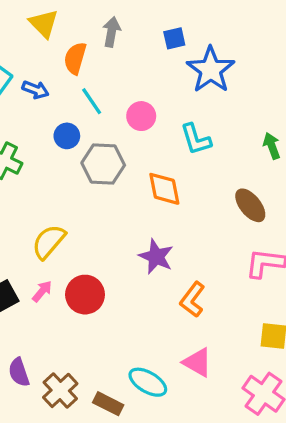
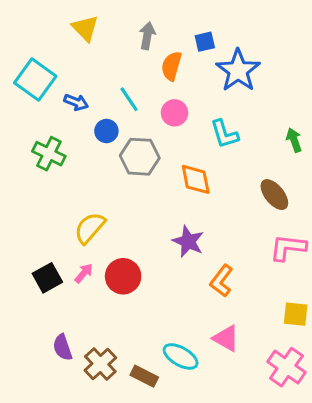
orange semicircle: (75, 58) -> (171, 66), moved
blue arrow: (35, 90) -> (76, 102), moved

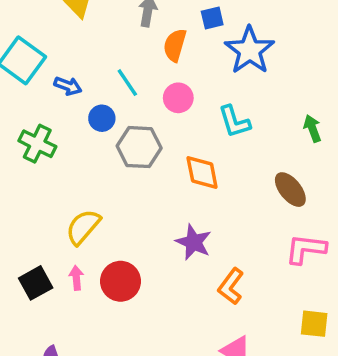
pink arrow: (84, 273) -> (76, 278), turned -45

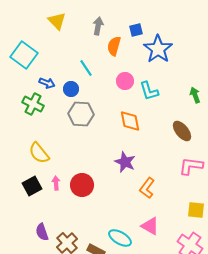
blue arrow: (68, 86) -> (47, 83), moved
pink circle: (178, 98) -> (125, 81), moved
gray hexagon: (139, 147) -> (81, 114), moved
yellow semicircle: (83, 227) -> (39, 153), moved, turned -80

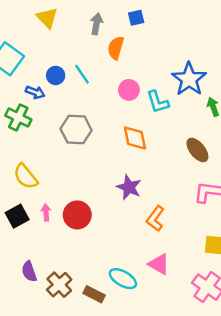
blue square: (136, 30) -> (136, 18), moved
blue star: (158, 49) -> (189, 79), moved
blue circle: (71, 89) -> (56, 75), moved

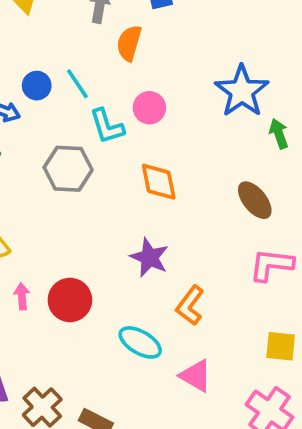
cyan L-shape: (158, 102) -> (107, 126), moved
cyan ellipse: (123, 279) -> (140, 342), moved

